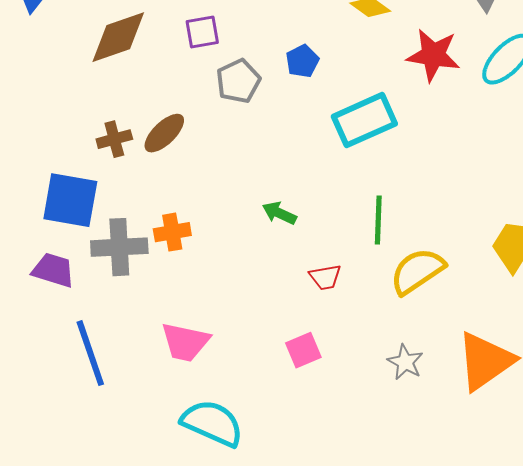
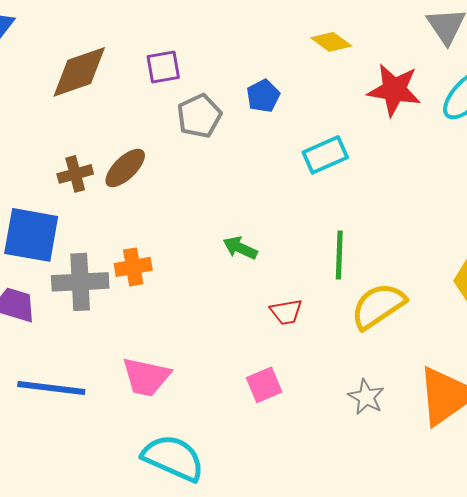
cyan rectangle: (364, 120) -> (325, 155), size x0.7
blue line: (90, 353) -> (51, 388), turned -64

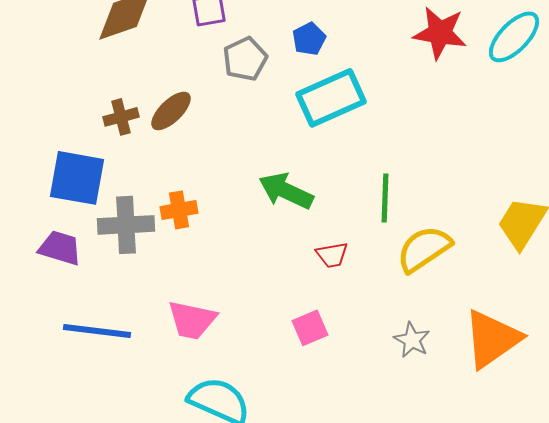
cyan rectangle: (325, 155) -> (331, 98), moved, size x1.5
green arrow: (240, 248) -> (286, 191), size x1.6

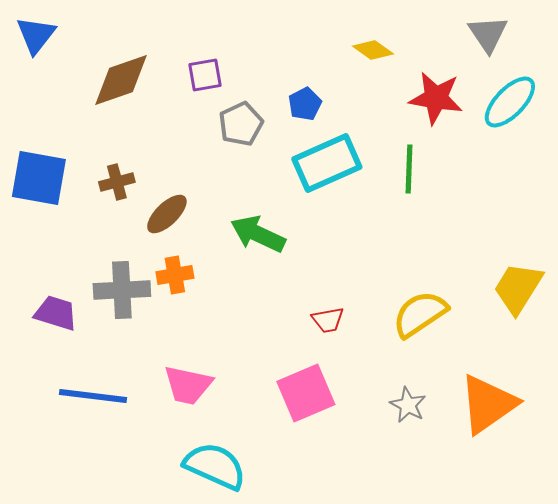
brown ellipse: (171, 111) -> (167, 214), moved
blue square: (77, 178) -> (39, 178), moved
green arrow: (286, 191) -> (258, 234), moved
green line: (385, 198) -> (409, 169), moved
pink square: (310, 328) -> (306, 393), size x1.6

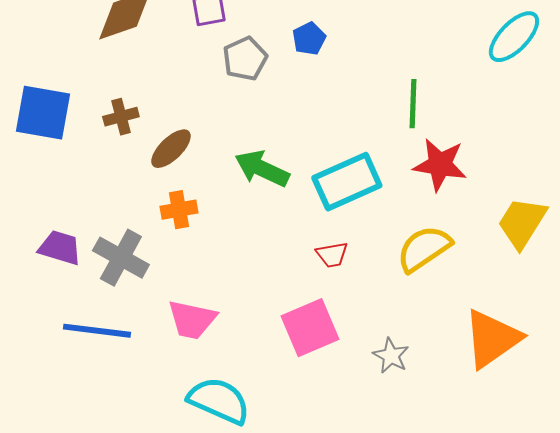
red star: (436, 98) -> (440, 165), moved
cyan rectangle: (327, 163) -> (347, 182), moved
gray cross: (122, 290) -> (121, 258), moved, turned 32
gray star: (408, 405) -> (391, 356), moved

